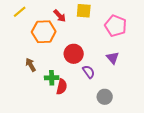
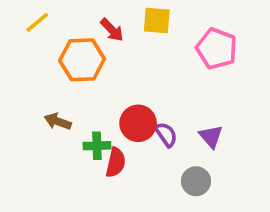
red circle: (74, 54) -> (138, 123), moved
purple triangle: (113, 58) -> (211, 136), moved
brown arrow: (31, 65) -> (58, 121), turned -40

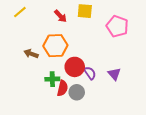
orange hexagon: (82, 60) -> (55, 46), moved
brown arrow: (58, 121) -> (31, 54), moved
gray circle: (196, 181) -> (77, 92), moved

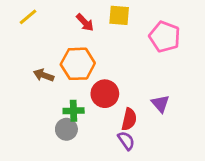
purple semicircle: (90, 73) -> (126, 141), moved
red semicircle: (62, 88) -> (129, 119), moved
gray circle: (77, 92) -> (66, 129), moved

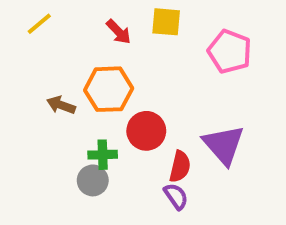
purple triangle: (160, 104) -> (224, 145), size x1.6

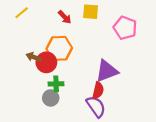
red circle: (146, 131) -> (46, 62), moved
purple triangle: (224, 145) -> (107, 71), moved, turned 50
purple semicircle: (176, 196) -> (96, 107), size x1.5

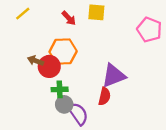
pink pentagon: (125, 28) -> (149, 30), moved
gray circle: (51, 98) -> (64, 104), moved
purple semicircle: (96, 107) -> (78, 114), moved

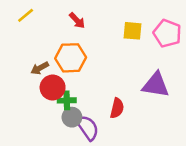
yellow square: (96, 12) -> (133, 31), moved
brown arrow: (35, 61) -> (40, 68), turned -49
red circle: (49, 66) -> (53, 88), moved
purple triangle: (114, 76) -> (156, 85), moved, turned 30

